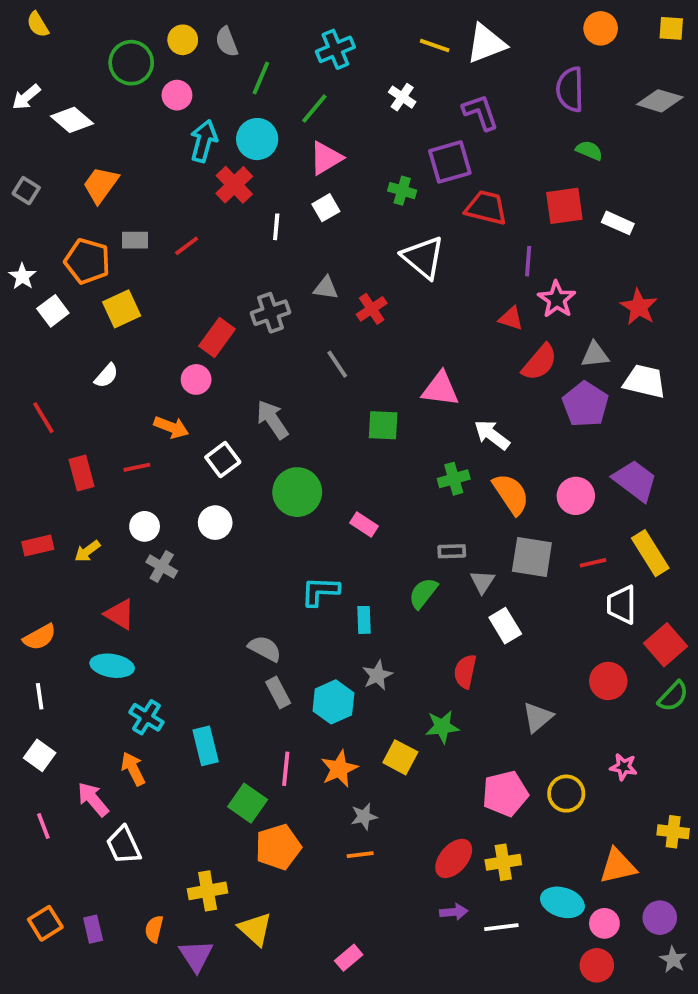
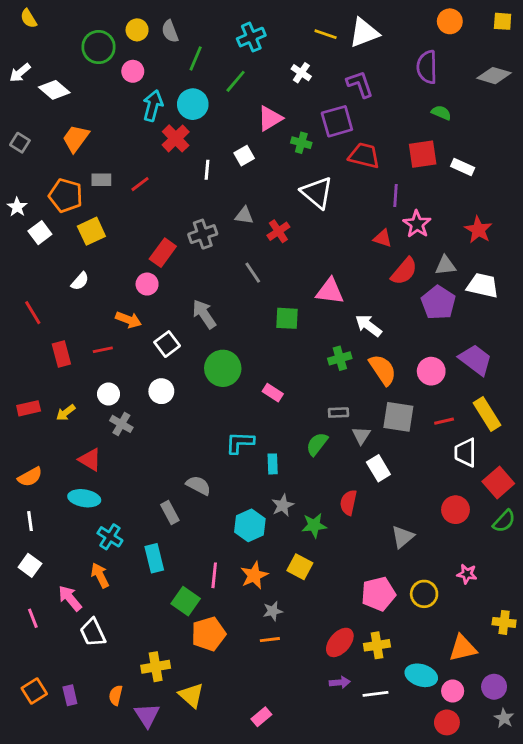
pink triangle: (326, 158) -> (270, 118), moved
gray rectangle: (278, 692) -> (170, 513), moved
green star: (442, 727) -> (314, 525), moved

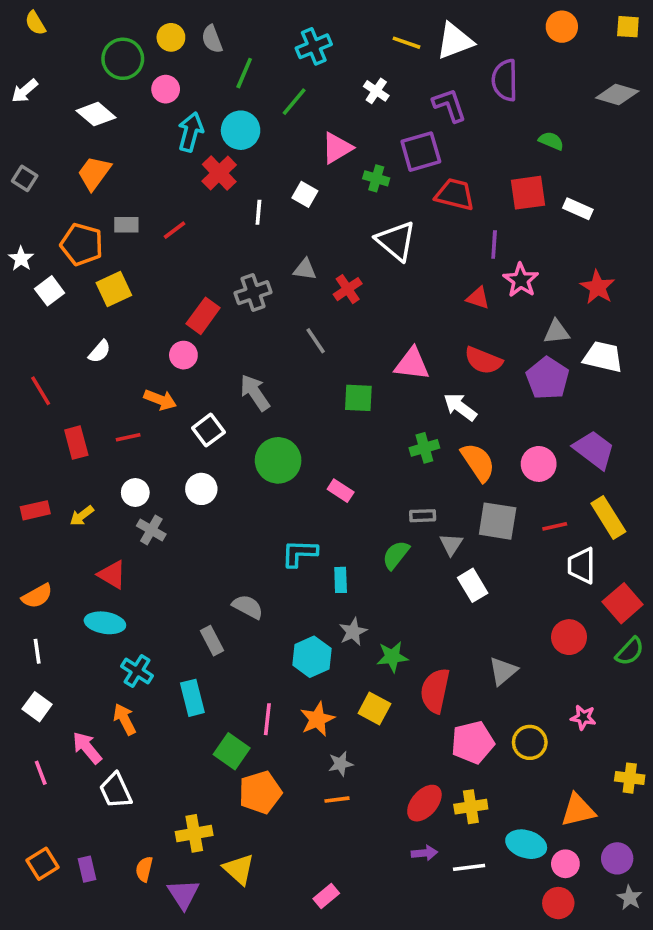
purple semicircle: (427, 67) -> (505, 80), moved
white diamond: (54, 90) -> (96, 114), moved
white square: (244, 156) -> (305, 194), turned -30
red semicircle: (404, 271) -> (483, 360), moved, turned 72
red semicircle: (348, 503) -> (435, 691), moved, size x1.4

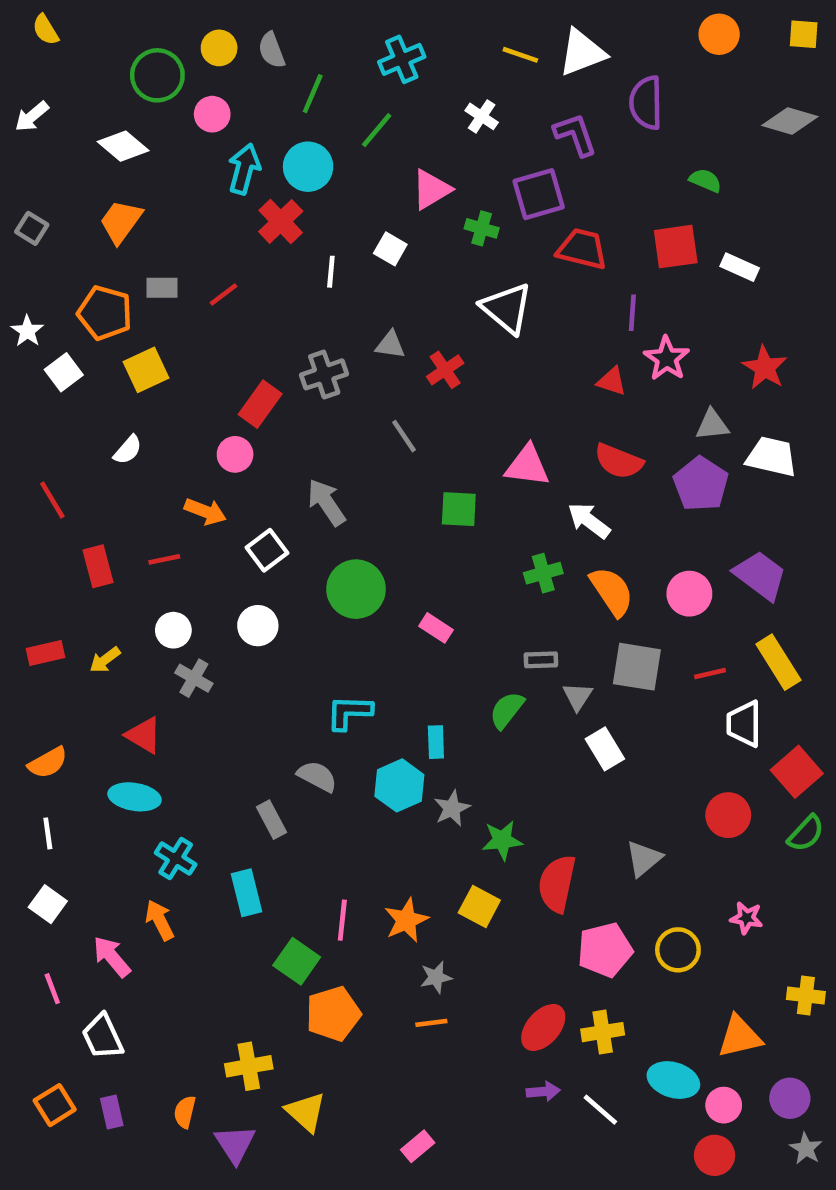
cyan L-shape: (299, 553) -> (349, 712), moved
cyan hexagon: (312, 657) -> (399, 785), moved
white trapezoid: (116, 791) -> (103, 1037), moved
white line: (469, 867) -> (600, 1110), turned 48

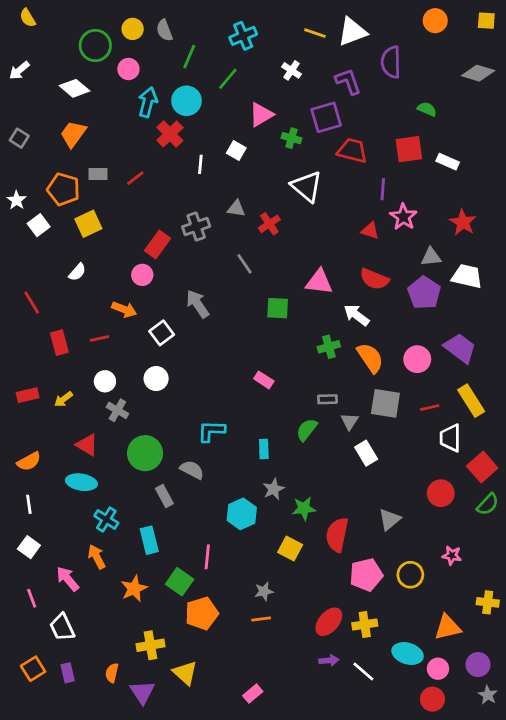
green circle: (356, 589) -> (145, 453), moved
cyan hexagon: (399, 785) -> (242, 514), moved
orange star: (406, 920) -> (134, 589), moved

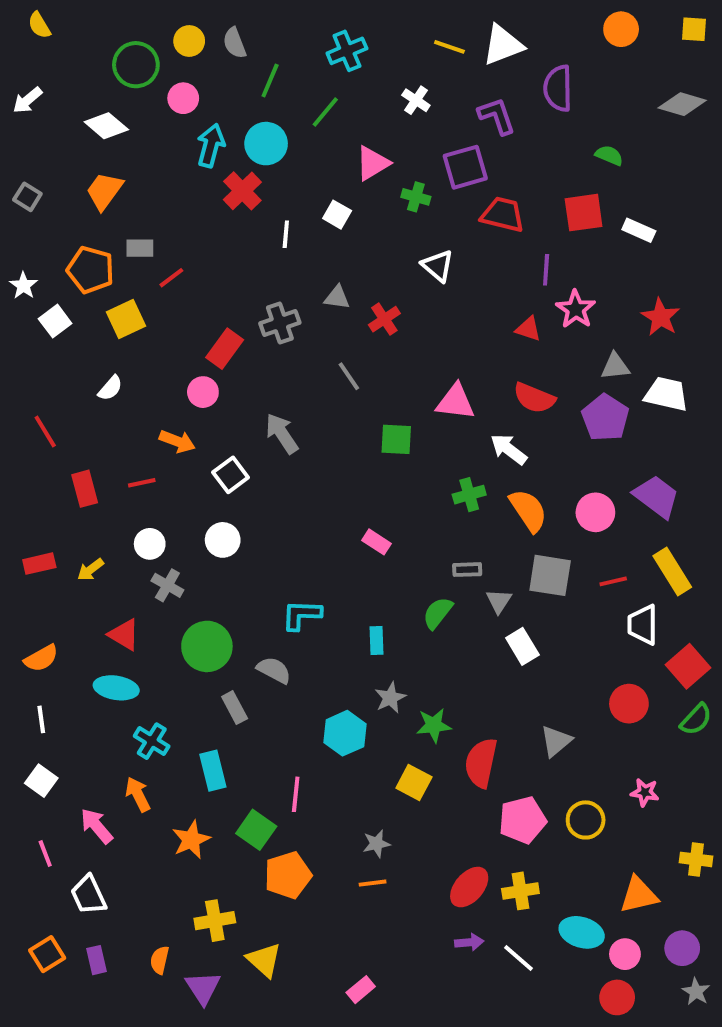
red line: (135, 178) -> (171, 278), moved
white triangle: (307, 186) -> (438, 266), size x0.7

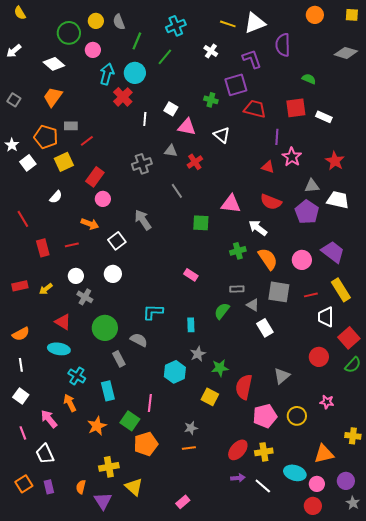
pink triangle: (373, 163) -> (187, 127), moved, turned 42
red rectangle: (225, 349) -> (95, 177), moved
gray triangle: (499, 601) -> (253, 305), turned -32

